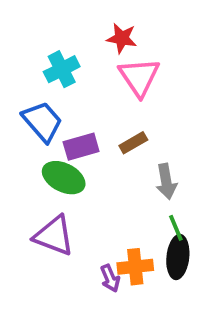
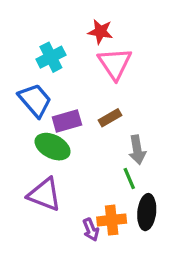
green line: (176, 228) -> (129, 179), moved

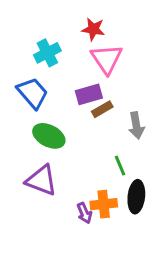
purple rectangle: (67, 121) -> (89, 94), moved
gray arrow: (137, 150) -> (136, 126), moved

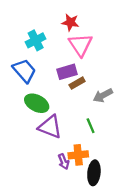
gray arrow: (136, 126) -> (103, 95), turned 72
purple triangle: (41, 180) -> (50, 127), moved
black ellipse: (136, 197) -> (94, 173), moved

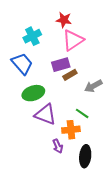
pink triangle: (80, 45) -> (73, 40), turned 30
green ellipse: (37, 103) -> (33, 93), turned -45
green line: (91, 126) -> (82, 113), turned -32
orange cross: (78, 155) -> (71, 130), moved

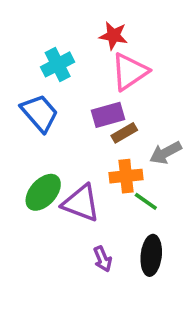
green ellipse: (33, 93) -> (43, 192), moved, turned -30
orange cross: (71, 130) -> (126, 176), moved
black ellipse: (85, 156) -> (151, 255), moved

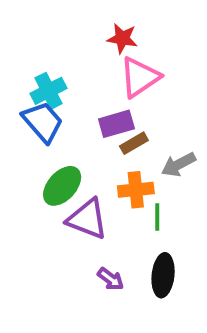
cyan cross: (58, 64) -> (49, 91), moved
green ellipse: (43, 192) -> (62, 186), moved
green line: (146, 201) -> (157, 217), turned 55
purple arrow: (103, 259) -> (111, 279), turned -30

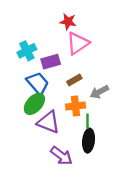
blue trapezoid: (43, 122) -> (38, 83), moved
purple rectangle: (116, 124) -> (51, 62), moved
black ellipse: (163, 275) -> (89, 141), moved
purple arrow: (111, 279) -> (61, 156), size x1.5

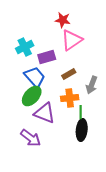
gray arrow: (99, 92) -> (92, 85), turned -42
purple arrow: (61, 156) -> (31, 138), moved

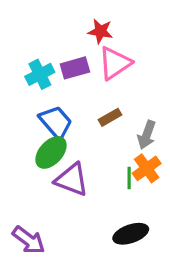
purple rectangle: (47, 57) -> (75, 68), moved
orange cross: (70, 98) -> (147, 168), moved, turned -30
black ellipse: (82, 130) -> (131, 234), moved, turned 65
purple arrow: (31, 138) -> (29, 240), moved

